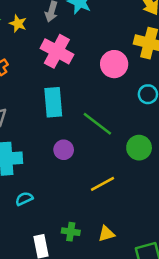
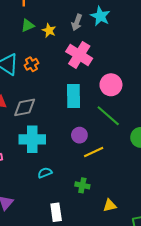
pink circle: (114, 64) -> (111, 85), moved
yellow line: (102, 184) -> (94, 152), moved
green cross: (71, 232) -> (82, 185), moved

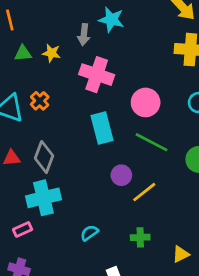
green triangle: (28, 25) -> (23, 53), turned 32
gray diamond: (25, 107) -> (44, 157), turned -45
cyan cross: (32, 139) -> (43, 198), moved

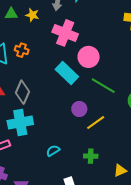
orange cross: (40, 101) -> (22, 50), turned -32
pink circle: (146, 102) -> (89, 57), moved
cyan rectangle: (102, 128) -> (67, 73), turned -35

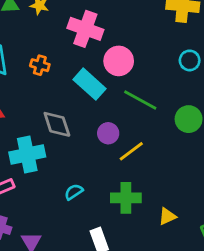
orange cross: (22, 50) -> (40, 65), moved
gray diamond: (22, 92) -> (57, 124), moved, turned -40
green cross: (91, 156) -> (126, 198), size x1.5

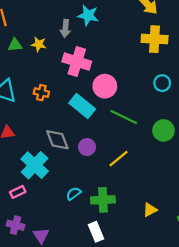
purple circle: (108, 133) -> (87, 147), moved
cyan cross: (27, 154) -> (35, 165), turned -32
green cross: (126, 198) -> (103, 200), moved

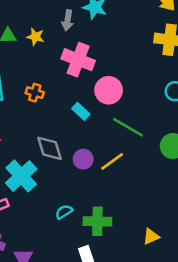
cyan rectangle: (82, 106) -> (81, 111), size x0.6
yellow line: (118, 159) -> (112, 161), moved

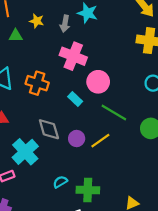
yellow star: (35, 37) -> (37, 21), moved
orange cross: (35, 93) -> (37, 83), size x1.5

